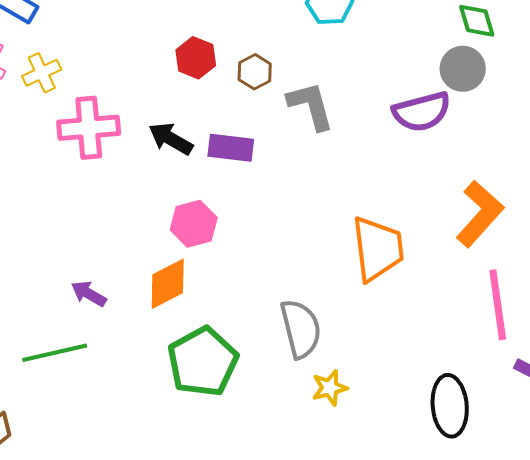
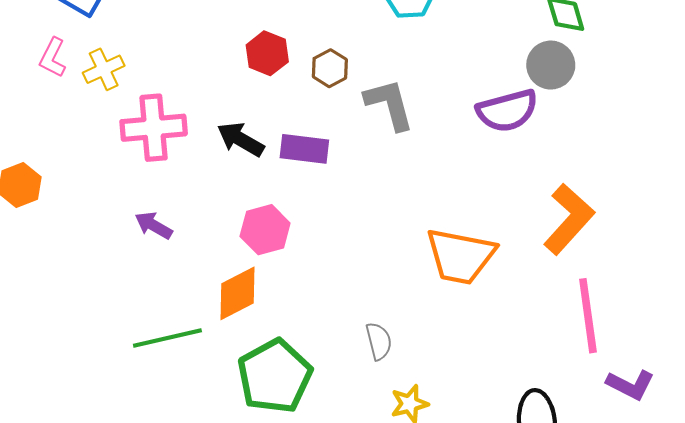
orange trapezoid: (378, 249) -> (460, 256), turned 108
purple arrow: (89, 294) -> (154, 225), moved
gray semicircle: (301, 329) -> (379, 341), size x0.6
green line: (55, 353) -> (167, 338), moved

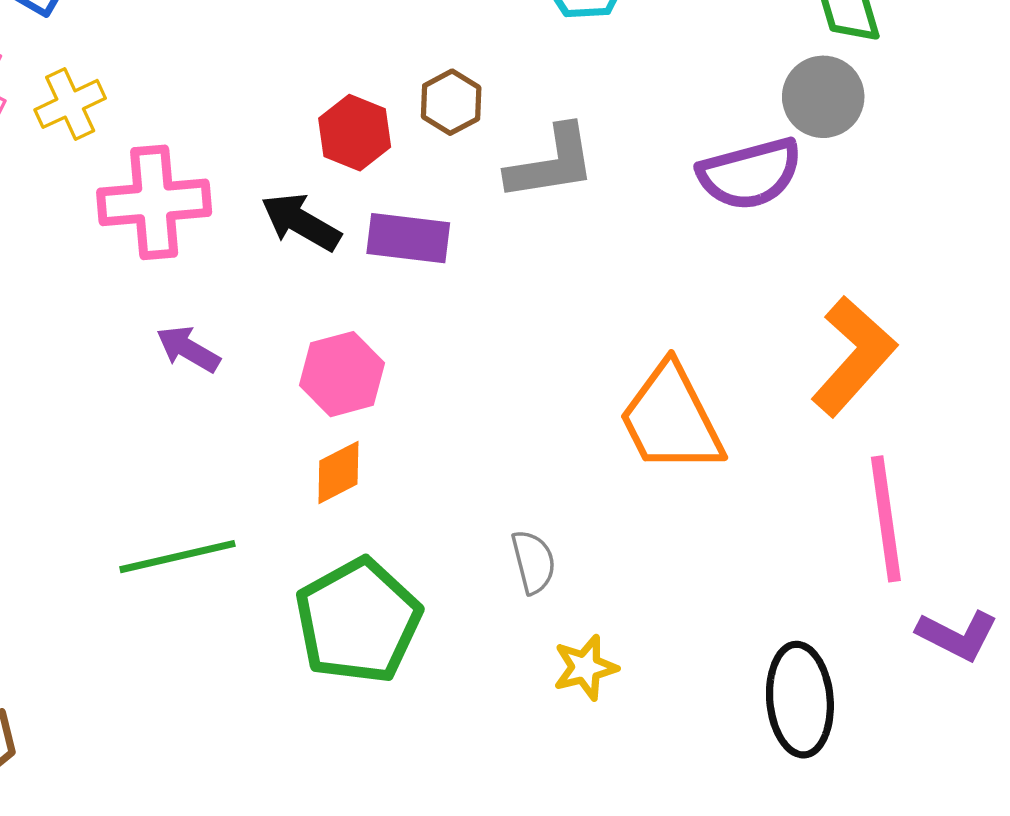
red hexagon: (267, 53) -> (355, 133), moved
gray L-shape: (389, 104) -> (551, 163), turned 96
purple arrow: (154, 225) -> (188, 349), moved
orange trapezoid: (460, 256) -> (671, 419), turned 52
orange diamond: (237, 293) -> (338, 472), moved, size x0.7

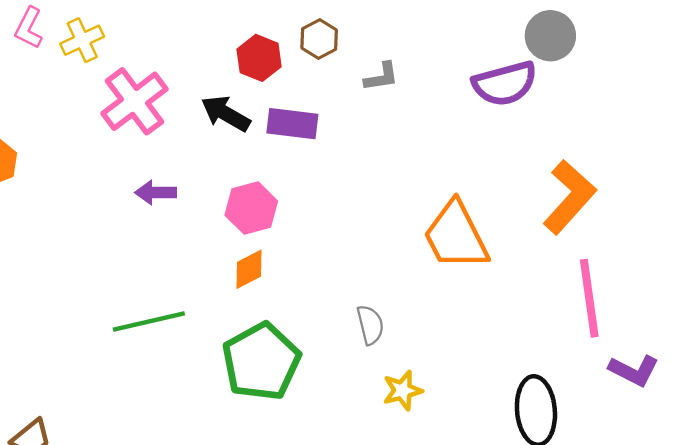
gray L-shape: (551, 163) -> (381, 77), size x0.6
pink cross: (154, 202) -> (134, 101), turned -32
purple arrow: (188, 349) -> (156, 193), turned -30

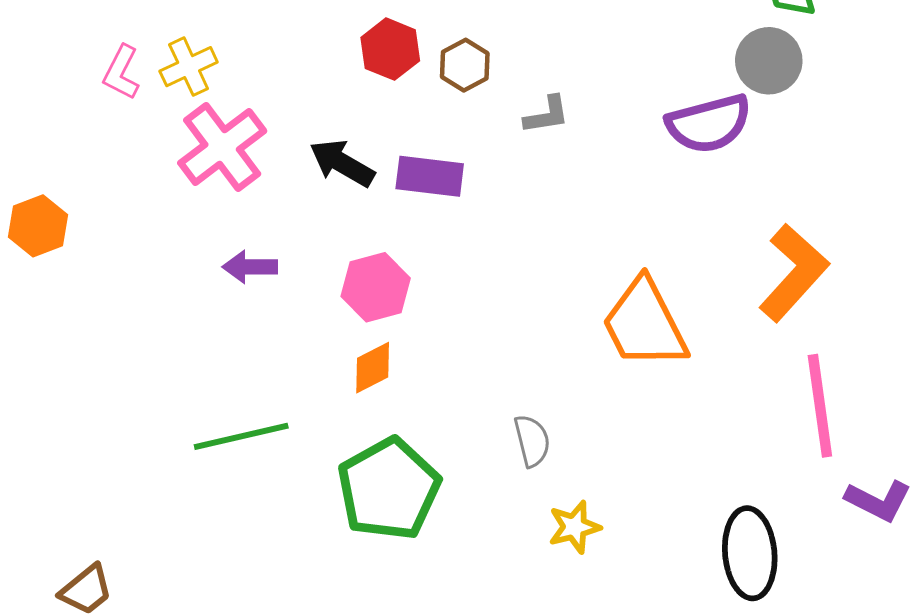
pink L-shape: (29, 28) -> (121, 72), moved
yellow cross: (82, 40) -> (189, 67), moved
red hexagon: (259, 58) -> (390, 49), moved

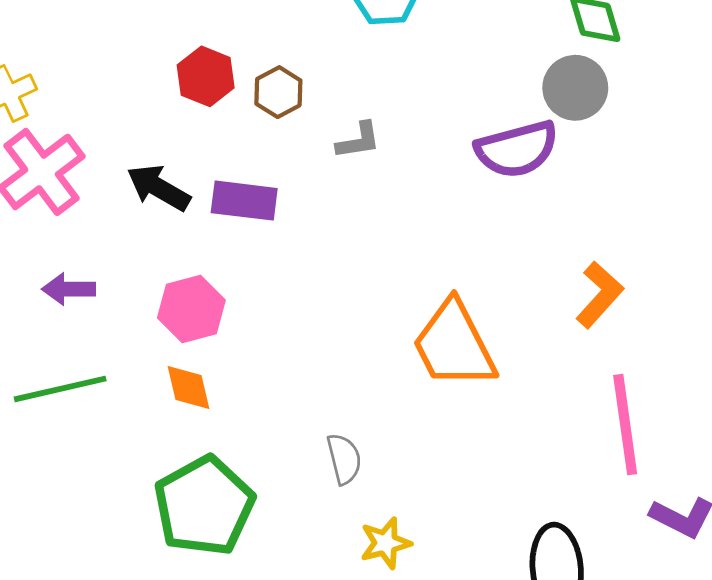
orange L-shape: (794, 273) -> (600, 295), size x0.7
orange diamond: (373, 368) -> (189, 387), turned -76
green line: (241, 436) -> (60, 389), moved

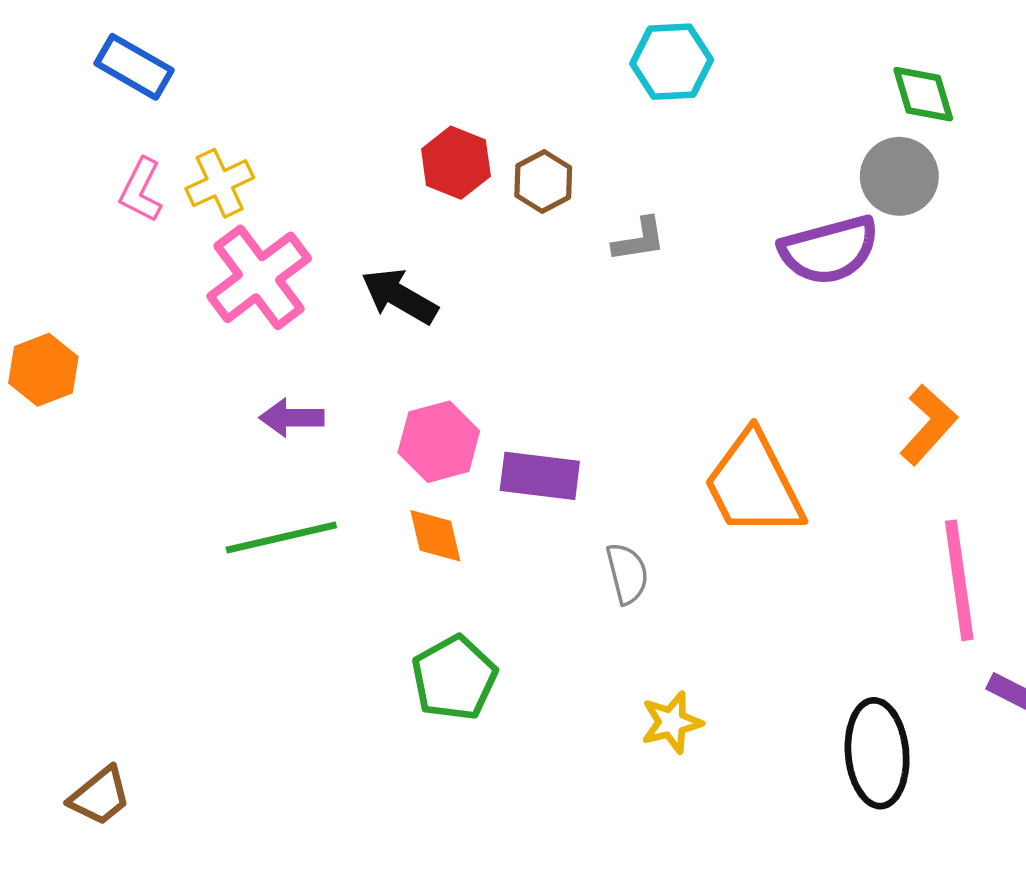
purple rectangle: (244, 201) -> (540, 476), moved
gray semicircle: (344, 459) -> (627, 573), moved
green pentagon: (204, 506) -> (454, 678), size x0.7

